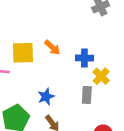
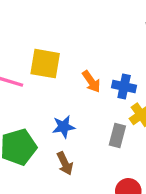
orange arrow: (52, 47) -> (91, 82), moved

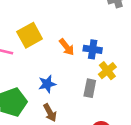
yellow square: (45, 64) -> (30, 35), turned -35

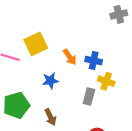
yellow cross: (107, 71) -> (106, 81), turned -35
blue star: (47, 84) -> (50, 81), moved

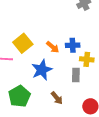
blue star: (50, 81) -> (42, 70), size x1.5
brown arrow: (50, 117) -> (57, 98), moved

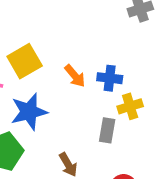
yellow cross: (87, 59) -> (130, 106), turned -32
blue star: (42, 70) -> (29, 112), moved

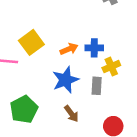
orange arrow: (75, 76) -> (69, 49), turned -66
blue star: (29, 112) -> (66, 80), moved

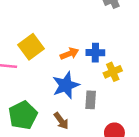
gray rectangle: (97, 86) -> (91, 100), moved
brown arrow: (71, 114) -> (61, 121), moved

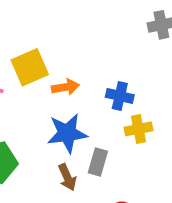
orange arrow: (69, 54) -> (65, 87), moved
brown arrow: (61, 121) -> (67, 177), moved

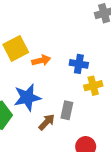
blue star: (67, 133) -> (27, 97), moved
brown arrow: (67, 177) -> (47, 122), turned -108

